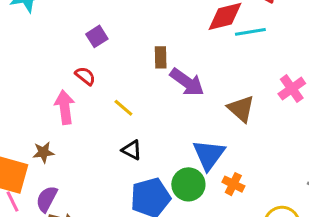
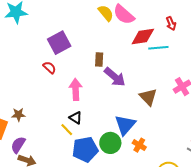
purple square: (97, 36) -> (59, 43), size x1.6
pink arrow: (65, 107) -> (76, 89), moved
yellow line: (123, 108) -> (67, 130), moved

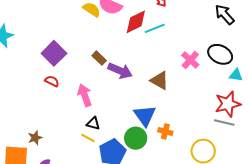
brown rectangle: (99, 59) -> (99, 58), turned -32

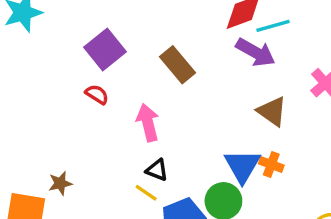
brown rectangle: (99, 58) -> (177, 65), size x1.5
purple arrow: (120, 71) -> (256, 52), moved
orange cross: (165, 131) -> (271, 164), moved

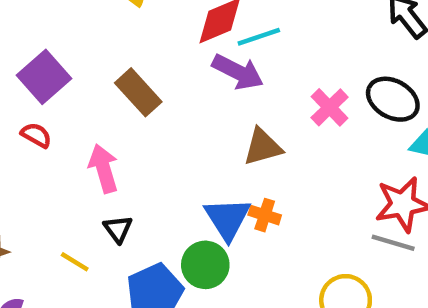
brown triangle: (272, 111) -> (263, 147), turned -48
black triangle: (157, 170) -> (118, 229), turned 35
yellow line: (146, 193) -> (75, 262), moved

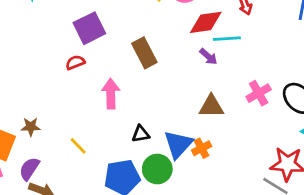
purple arrow: (238, 72) -> (208, 57), size x0.6
red semicircle: (36, 135) -> (75, 62), turned -66
orange cross: (265, 215) -> (202, 148), turned 30
black triangle: (118, 229) -> (141, 134), moved, turned 42

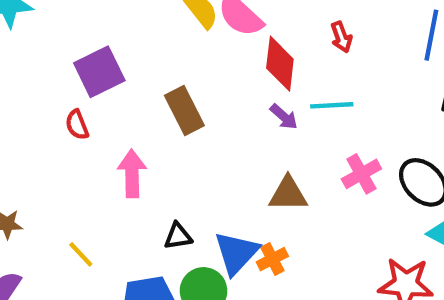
red diamond: (206, 22) -> (280, 64), turned -76
cyan line: (227, 39) -> (332, 105), moved
red semicircle: (75, 62) -> (77, 125), turned -90

